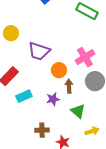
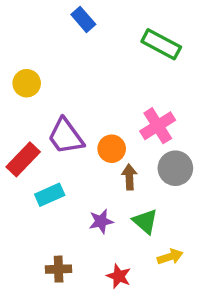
purple trapezoid: (39, 51) -> (66, 136), moved, turned 35
purple star: (53, 99) -> (101, 221), moved
brown cross: (42, 130) -> (59, 269), moved

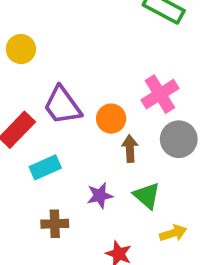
brown cross: (59, 269) -> (55, 224), moved

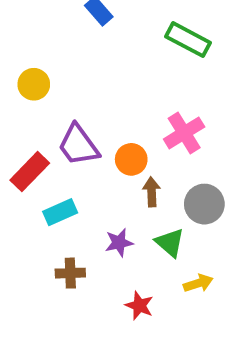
gray circle: (179, 139) -> (204, 204), moved

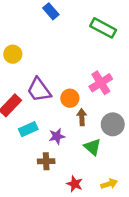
purple star: (119, 243) -> (57, 136), moved
brown cross: (70, 273) -> (46, 161), moved
yellow arrow: (198, 283) -> (109, 184), moved

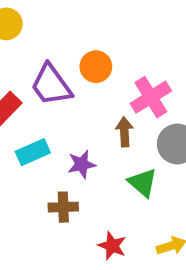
pink cross: (101, 83) -> (151, 97), moved
orange circle: (70, 98) -> (96, 67), moved

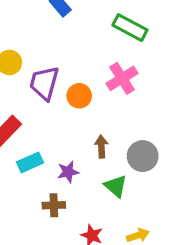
purple trapezoid: (51, 85) -> (44, 83), moved, turned 51
pink cross: (151, 97) -> (122, 78), moved

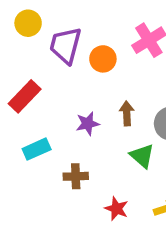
cyan rectangle: (30, 162) -> (37, 149), moved
purple star: (68, 172) -> (88, 124), moved

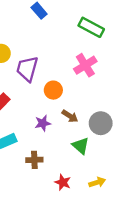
orange circle: (103, 59) -> (53, 90), moved
brown arrow: (127, 113) -> (70, 116), turned 126

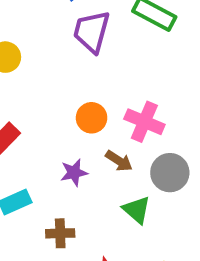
pink cross: (85, 65) -> (144, 122), moved, turned -35
purple trapezoid: (27, 69) -> (92, 32), moved

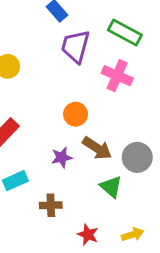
pink cross: (144, 122) -> (117, 76), moved
brown arrow: (119, 161) -> (97, 148), size x1.4

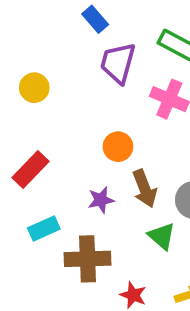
brown arrow: (97, 148) -> (145, 189), turned 36
brown cross: (51, 205) -> (88, 259), size x1.6

